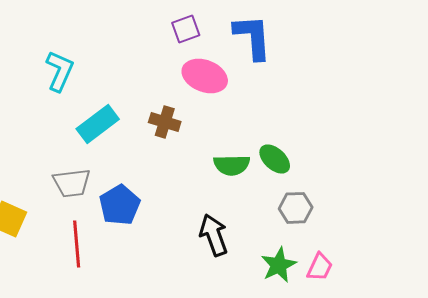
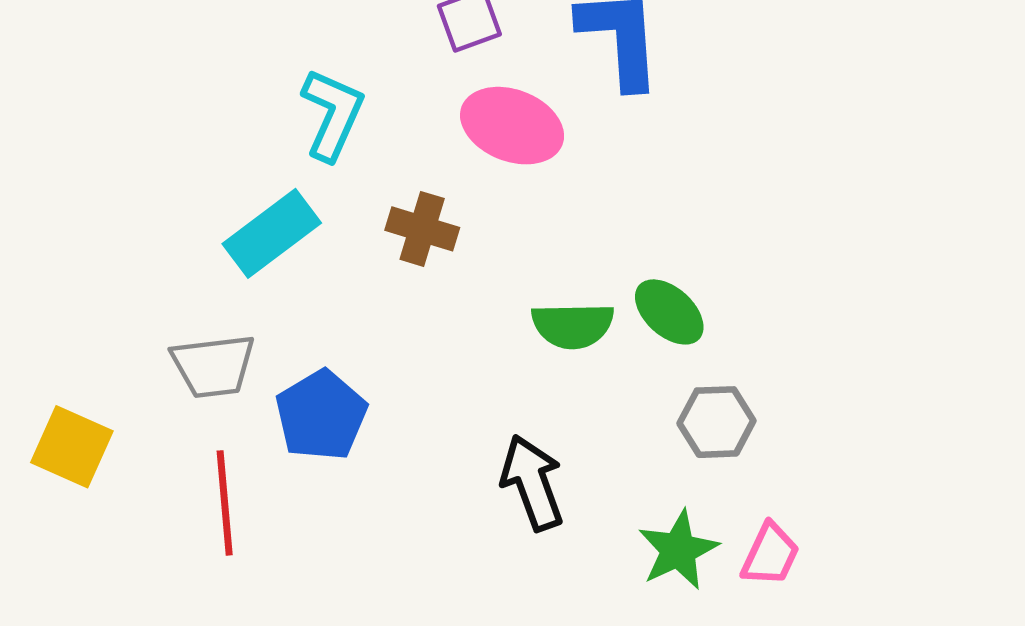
cyan L-shape: (60, 71) -> (332, 114), moved

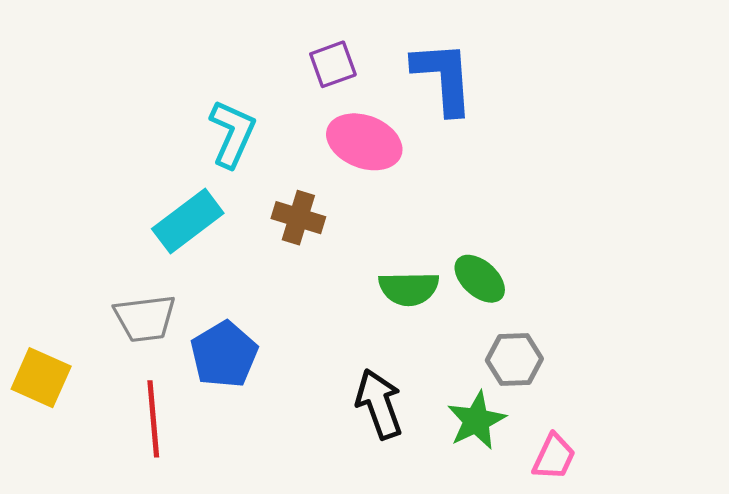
green star: (678, 550) -> (476, 421), moved

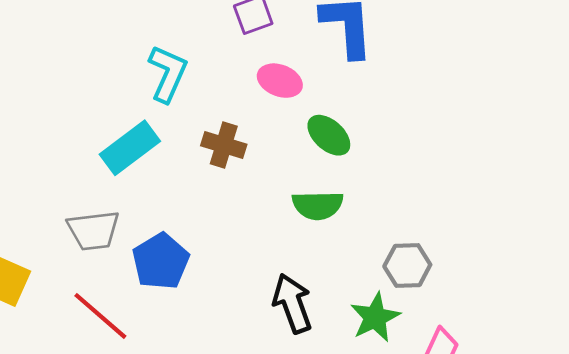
pink ellipse: (364, 142) -> (280, 81), size x0.7
green ellipse: (480, 279) -> (329, 135), moved
red line: (153, 419) -> (100, 316), turned -44

